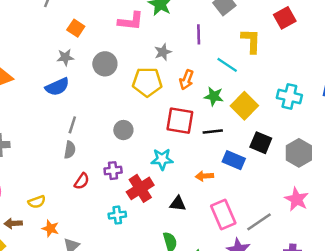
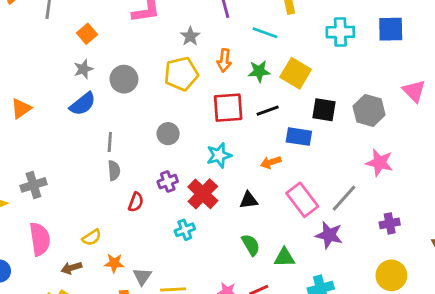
orange square: (76, 28) -> (87, 34), turned 30
gray circle: (105, 64) -> (124, 79), moved
cyan cross: (289, 96) -> (340, 32), moved

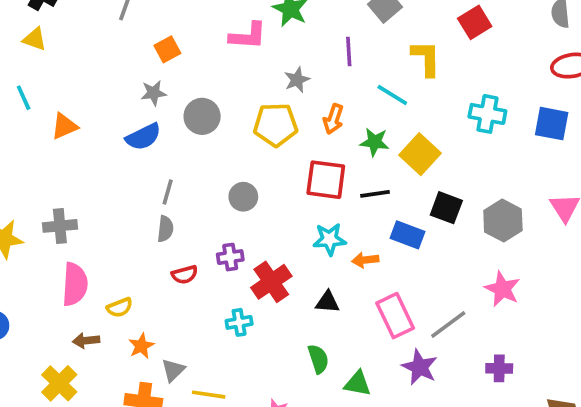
cyan star: (219, 155) -> (330, 239), moved
red semicircle: (136, 202) -> (185, 275), turned 42
pink semicircle: (40, 239) -> (75, 284), moved
orange star: (114, 263) -> (141, 346), turned 30

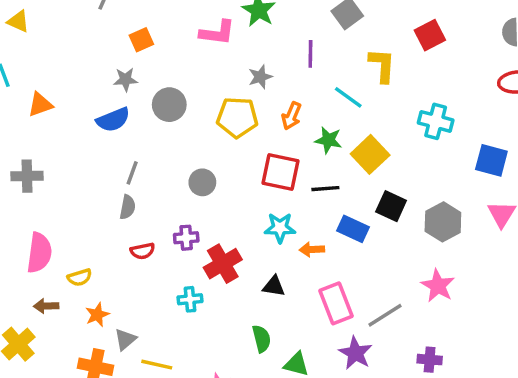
blue square: (552, 124) -> (491, 160), moved
gray cross: (60, 226) -> (27, 176), moved

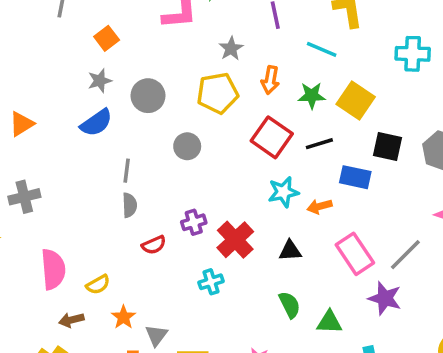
red square: (281, 172) -> (272, 137), turned 36
gray circle: (202, 182) -> (187, 146), moved

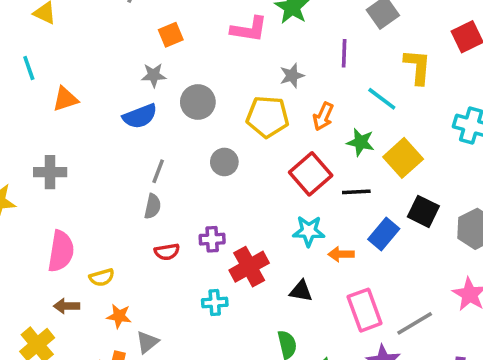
blue rectangle: (355, 177) -> (384, 234), turned -76
orange star: (123, 317) -> (119, 316), turned 30

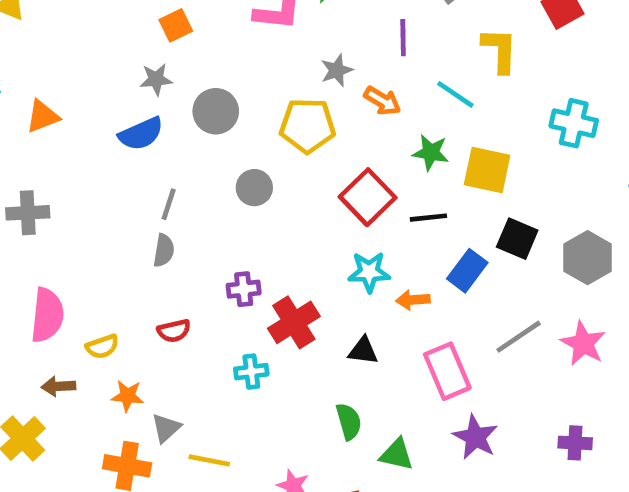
orange arrow: (323, 116) -> (382, 101), moved, turned -80
yellow square: (403, 158) -> (487, 170), turned -33
red semicircle: (167, 252) -> (174, 331), moved
gray line: (415, 323) -> (519, 337), moved

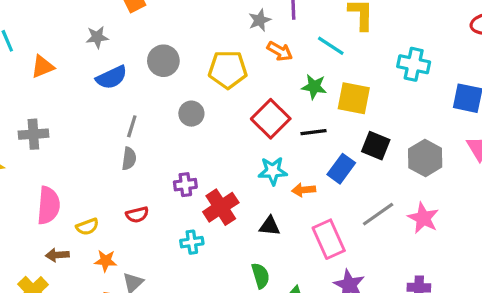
gray star: (337, 70) -> (260, 20), moved
gray star: (156, 79) -> (97, 37), moved

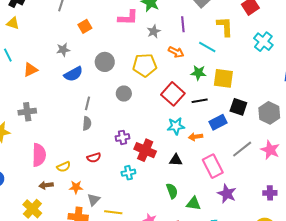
gray star: (260, 20) -> (154, 31), moved
cyan cross: (414, 64) -> (263, 42), moved, turned 30
blue rectangle: (341, 169) -> (218, 122), turned 30
red cross: (221, 207) -> (145, 150), turned -30

